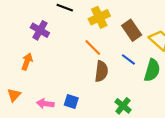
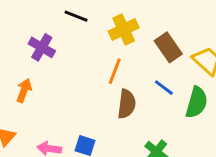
orange line: (93, 48) -> (115, 71), turned 66

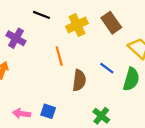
brown rectangle: (168, 47) -> (111, 23), moved
orange line: (115, 71) -> (59, 56), moved, turned -36

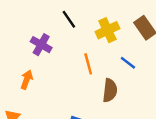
black line: (41, 15) -> (69, 19), turned 35
blue line: (107, 68) -> (128, 63), moved

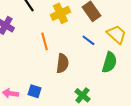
blue line: (128, 63) -> (88, 40), moved

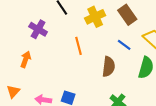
brown semicircle: (62, 63) -> (109, 67), moved

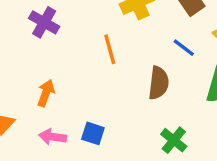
orange arrow: (26, 59) -> (46, 93), moved

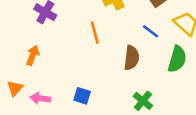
orange arrow: (46, 93) -> (33, 55), moved
pink arrow: (53, 137) -> (40, 98), moved

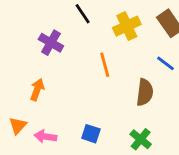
green cross: (143, 101) -> (141, 139), moved

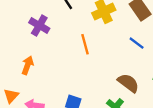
brown semicircle: (145, 92) -> (128, 83), moved, turned -60

